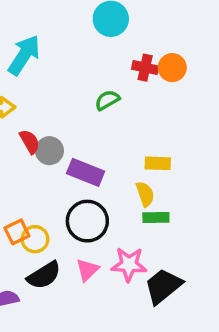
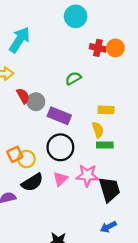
green semicircle: (107, 100) -> (73, 78), moved
black trapezoid: (163, 286) -> (110, 189), turned 112

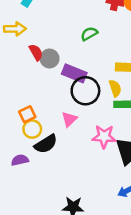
black circle: (60, 147) -> (85, 91), moved
yellow circle: (26, 159) -> (32, 129), moved
pink triangle: (60, 179) -> (69, 119), moved

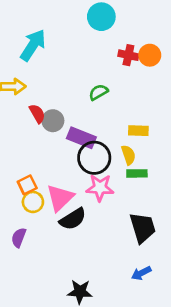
pink triangle: (69, 119) -> (60, 198), moved, size x1.5
pink star: (104, 137) -> (100, 188), moved
black semicircle: (46, 144) -> (73, 219), moved
purple semicircle: (20, 160) -> (19, 238), turned -56

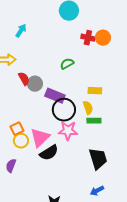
cyan arrow: (33, 45) -> (21, 31), size x0.6

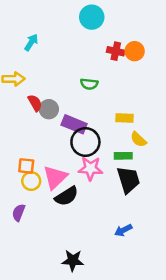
green semicircle: (67, 64) -> (89, 84), turned -144
yellow semicircle: (88, 108) -> (138, 139), moved, turned 152
orange square: (17, 129) -> (26, 166), turned 32
black trapezoid: (98, 159) -> (128, 180), moved
blue arrow: (97, 191) -> (123, 230), moved

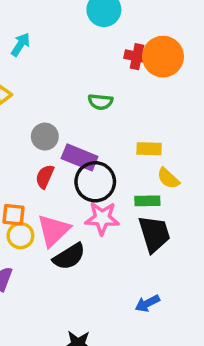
orange circle: (135, 51) -> (163, 57), size x1.5
red semicircle: (35, 103) -> (45, 177), moved, turned -126

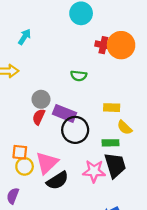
red semicircle: (45, 177) -> (39, 117), moved
pink star: (102, 218) -> (94, 171), moved

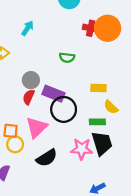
cyan arrow: (25, 37) -> (28, 28), moved
pink triangle: (47, 163) -> (37, 127), moved

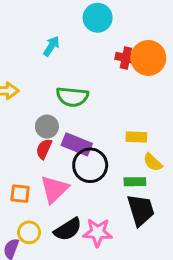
cyan arrow: (28, 28) -> (51, 46), moved
green semicircle: (67, 58) -> (72, 97), moved, size x1.5
yellow circle: (15, 144) -> (29, 232), moved
pink star: (82, 149) -> (98, 232), moved

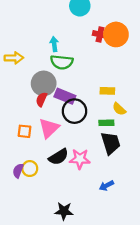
cyan arrow: (51, 46) -> (54, 44), moved, turned -40
gray circle: (47, 127) -> (44, 83), size x1.5
yellow circle: (29, 232) -> (30, 169), moved

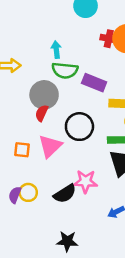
purple rectangle: (65, 96) -> (94, 83), moved
black semicircle: (59, 157) -> (65, 194), moved

